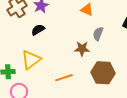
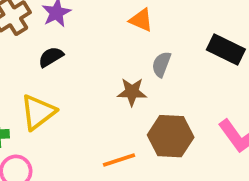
orange line: (64, 78) -> (119, 160), moved

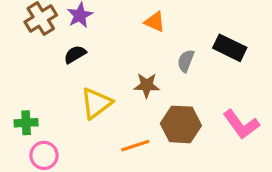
gray semicircle: (161, 64) -> (186, 61), moved
yellow triangle: (38, 112) -> (96, 103), moved

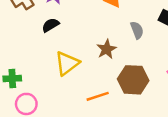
gray semicircle: (186, 61) -> (137, 30), turned 138
brown star: (147, 85) -> (106, 49), turned -30

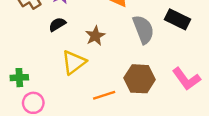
gray semicircle: (137, 30) -> (143, 29), size x1.6
brown star: (106, 49) -> (95, 36), moved

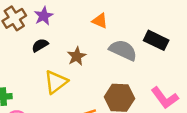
gray semicircle: (143, 29) -> (123, 50), turned -44

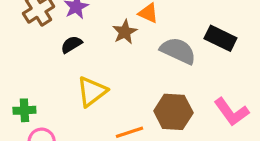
brown star: (77, 56) -> (125, 32), moved

